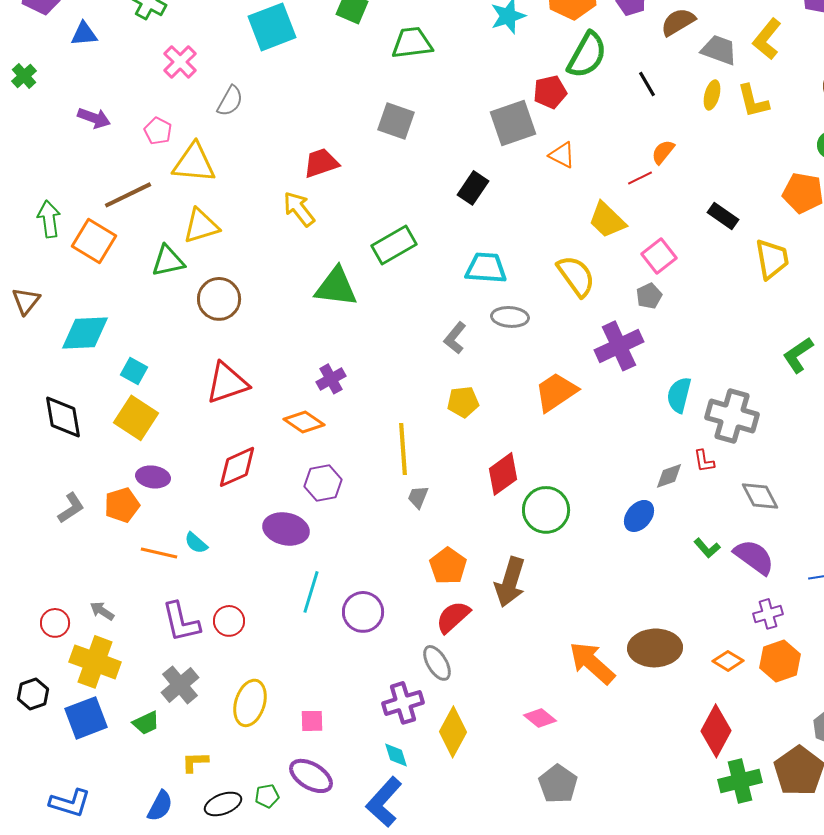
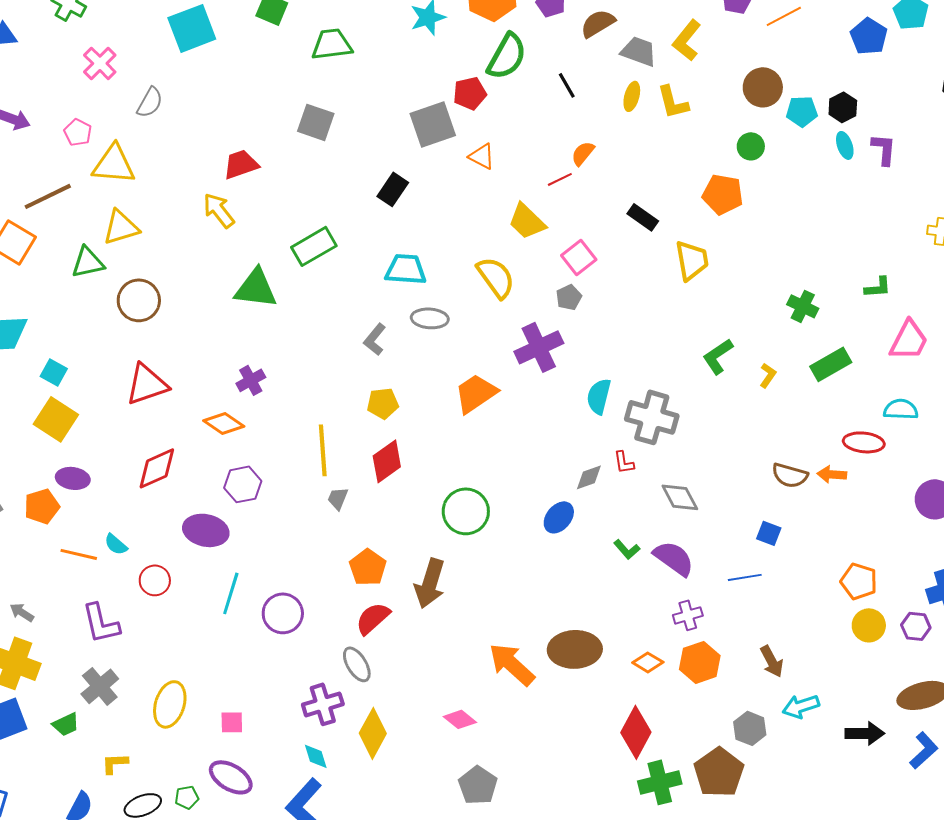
red diamond: (503, 474) -> (387, 461), moved
red circle: (229, 621) -> (155, 580), moved

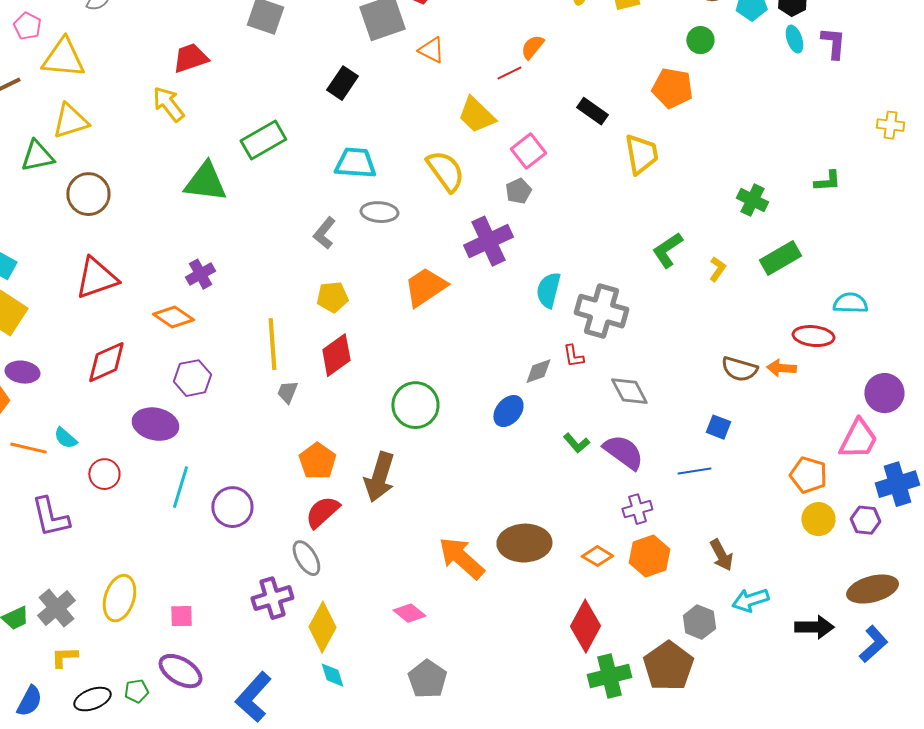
pink trapezoid: (909, 340) -> (858, 439), moved
gray cross: (100, 686) -> (56, 608), moved
cyan diamond: (316, 756) -> (332, 675), moved

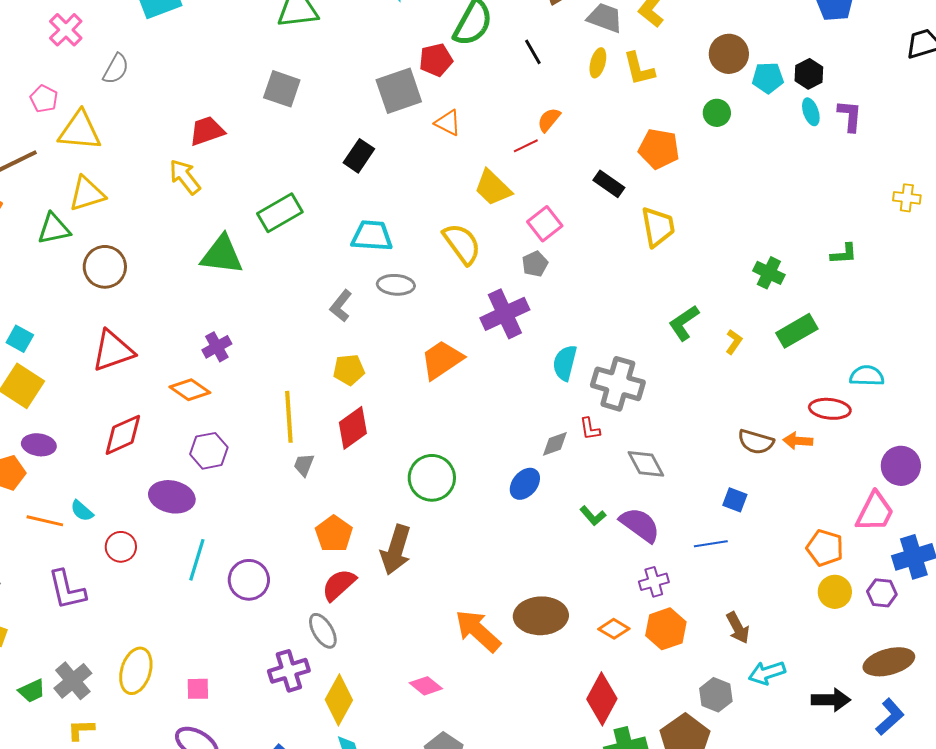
orange pentagon: (672, 88) -> (659, 149), moved

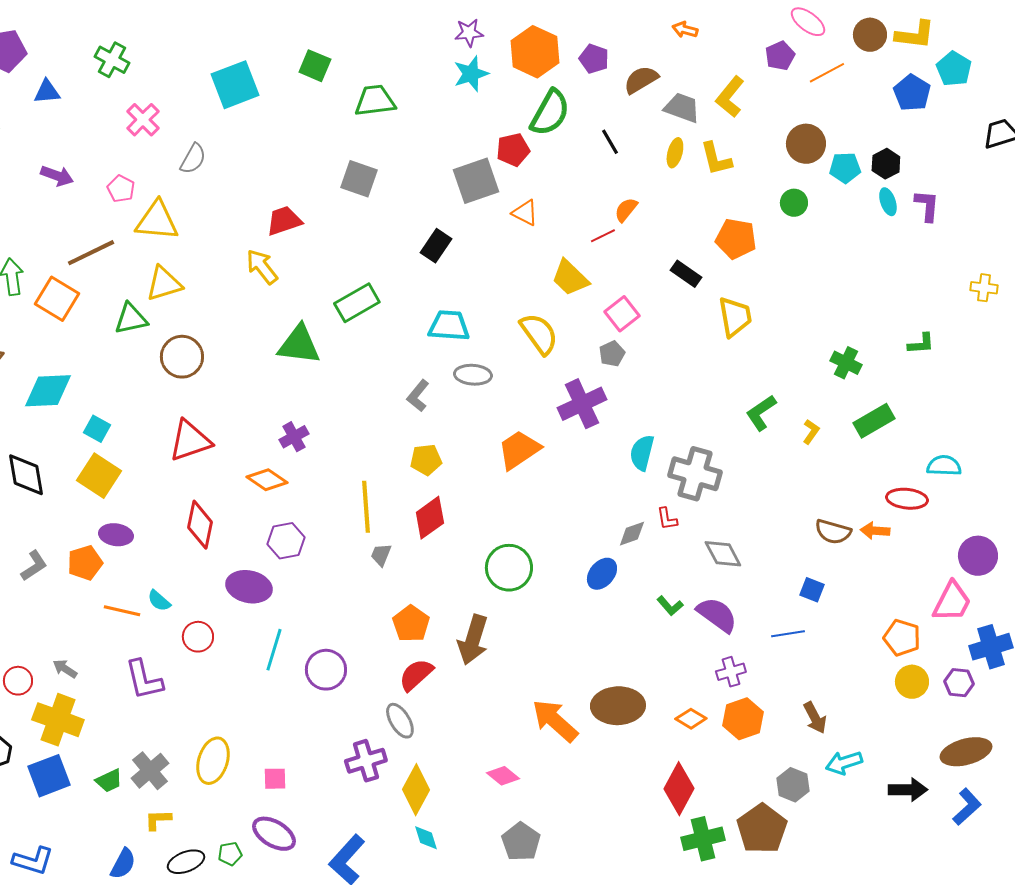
red diamond: (123, 435) -> (200, 525), turned -54

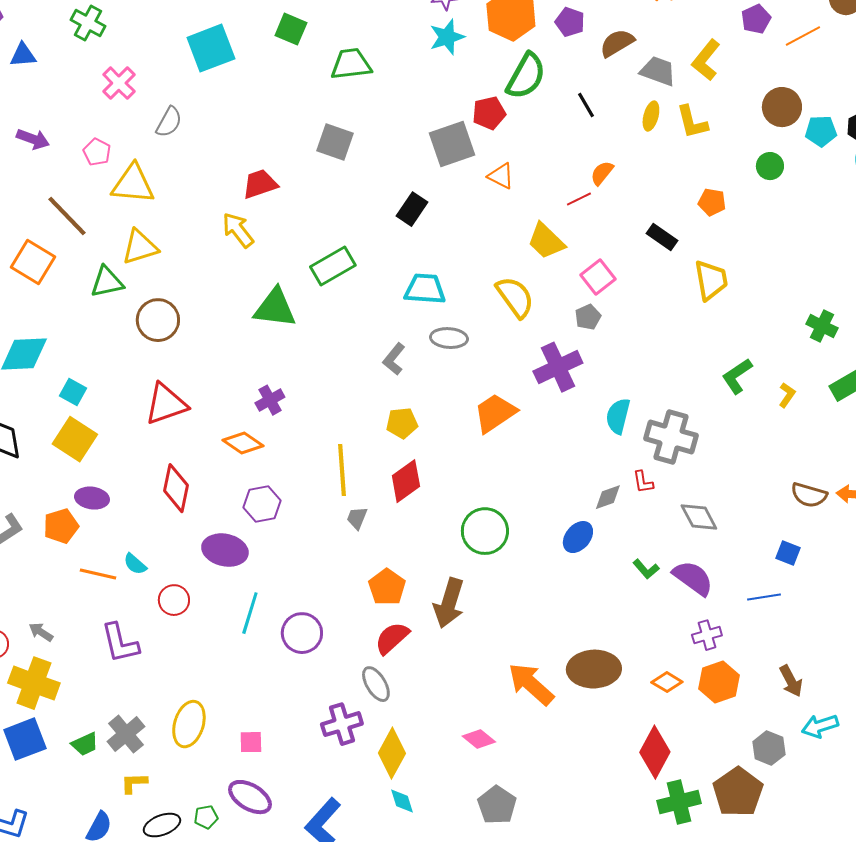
orange pentagon: (736, 239) -> (712, 202), size x0.7
brown line: (91, 253) -> (67, 216), turned 72

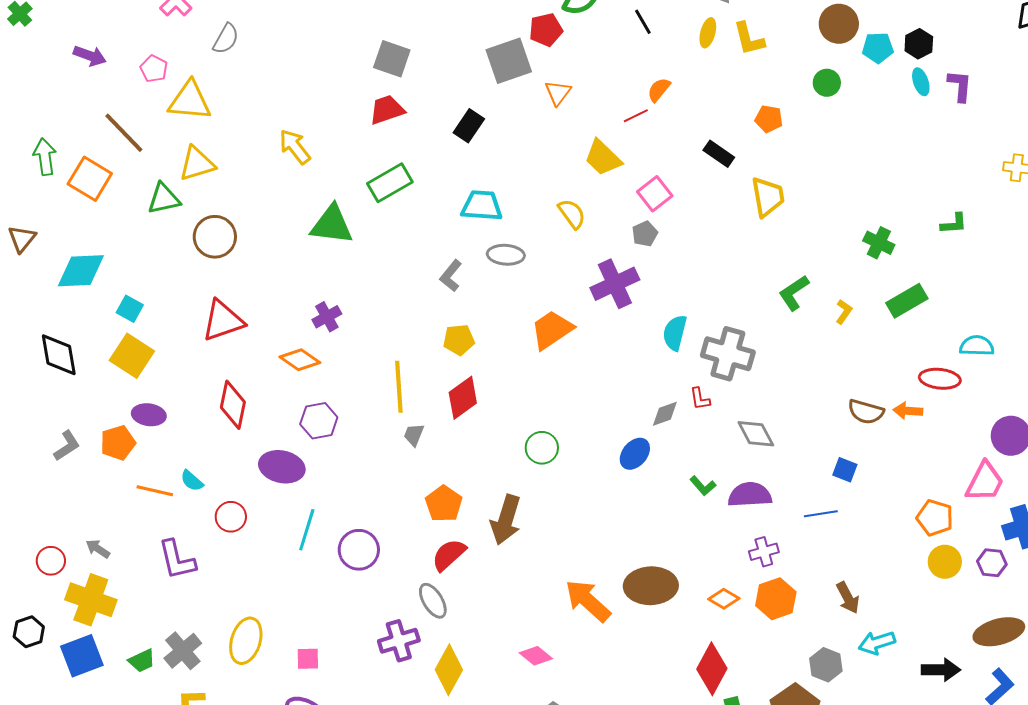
orange triangle: (501, 176) -> (558, 93), turned 40
red trapezoid: (260, 184) -> (387, 110), moved
yellow semicircle: (515, 297) -> (572, 214), size x0.7
green circle: (485, 531) -> (542, 448), size x0.7
purple semicircle: (693, 578) -> (750, 495), turned -39

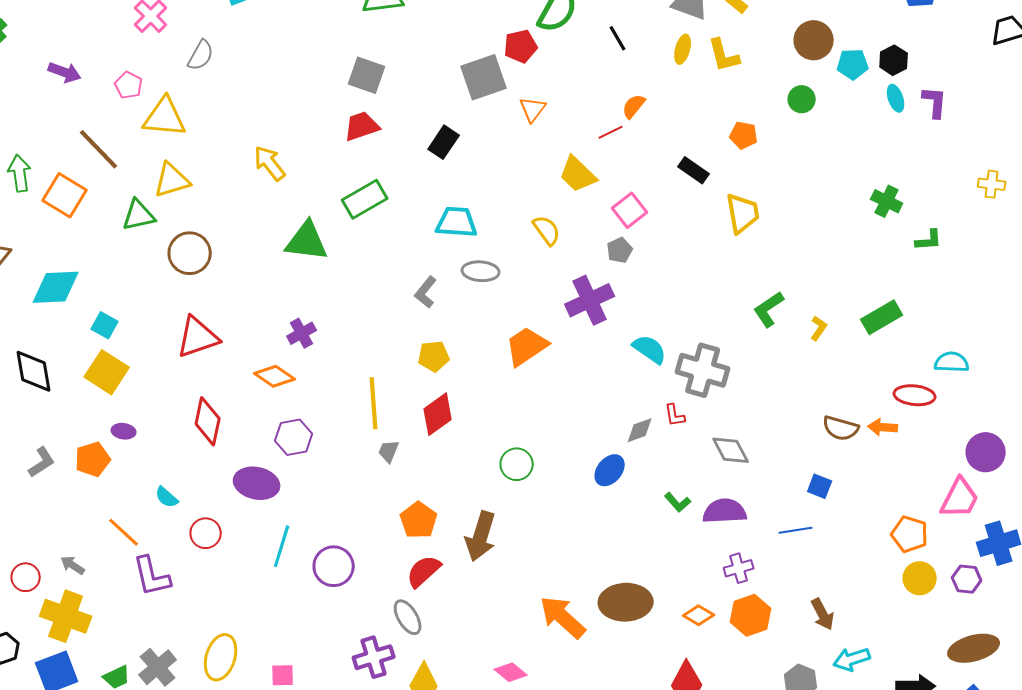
green cross: (879, 243) -> (887, 201), moved
cyan semicircle: (675, 333) -> (650, 349), turned 111
purple ellipse: (149, 415) -> (124, 431), size x0.7
orange line: (155, 491) -> (124, 532), moved, turned 30

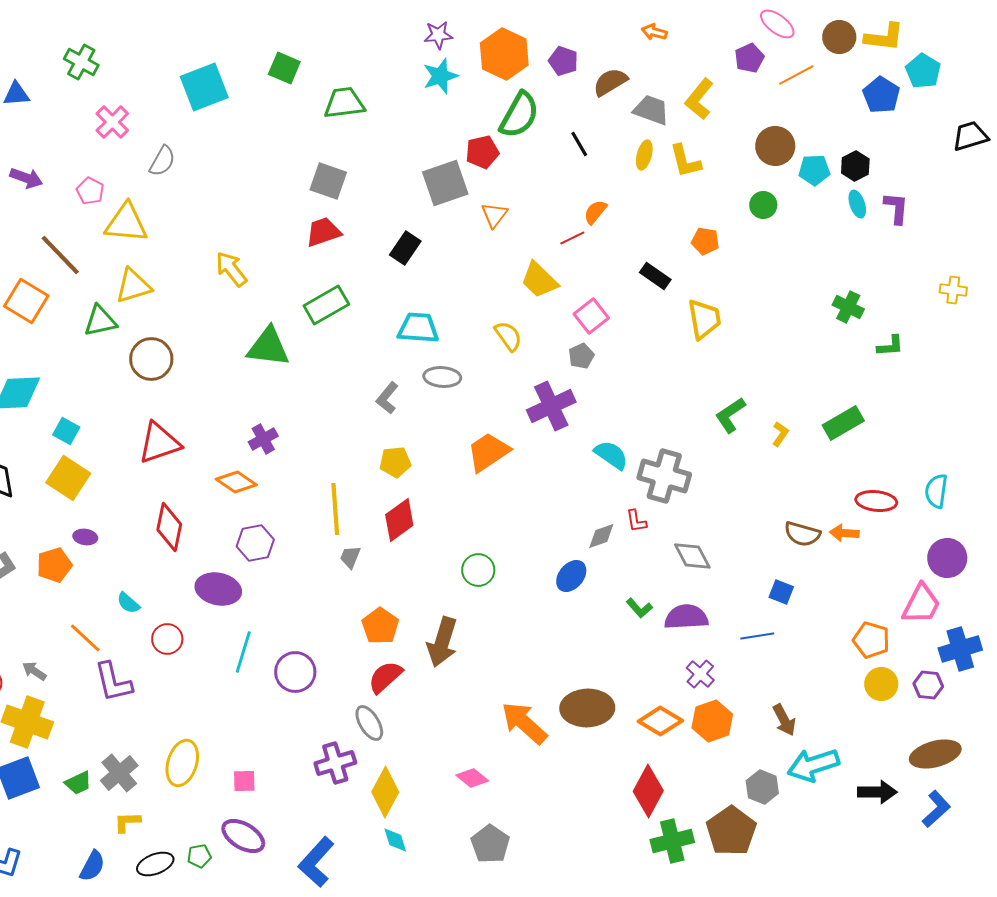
cyan semicircle: (952, 362) -> (936, 491), moved, turned -84
purple cross: (739, 568) -> (700, 674), turned -32
orange diamond: (699, 615) -> (660, 721), size x1.4
cyan arrow: (852, 659) -> (813, 765), size x1.4

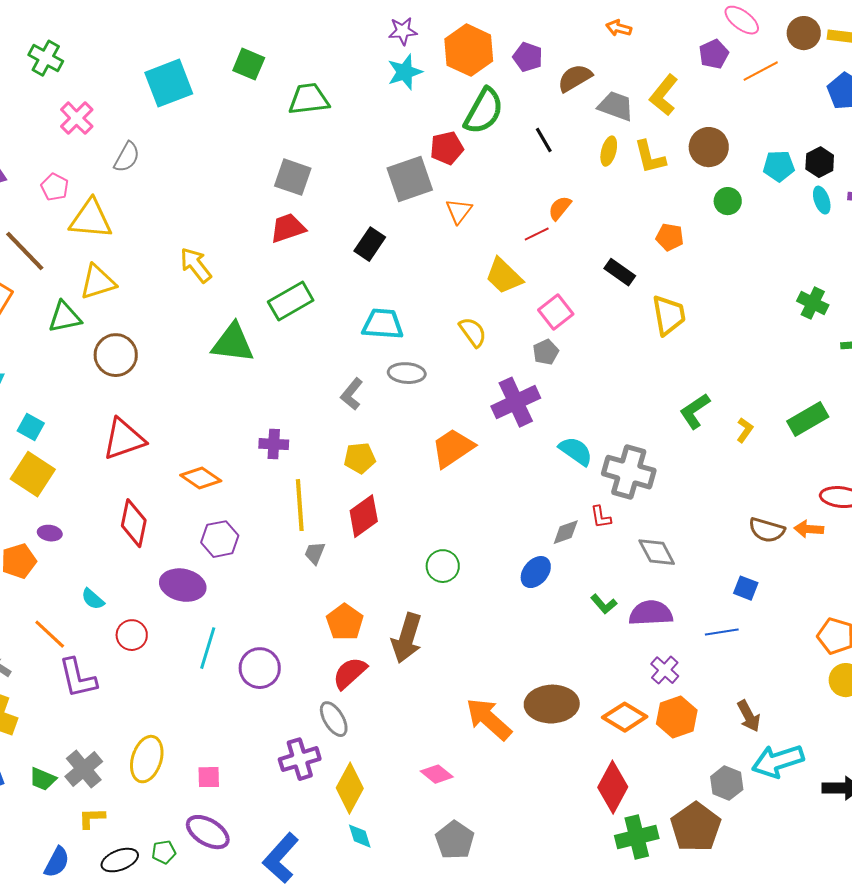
brown circle: (775, 146) -> (709, 147), moved
purple cross: (263, 439) -> (274, 444), moved, turned 32
green trapezoid: (78, 783) -> (43, 779), turned 48

